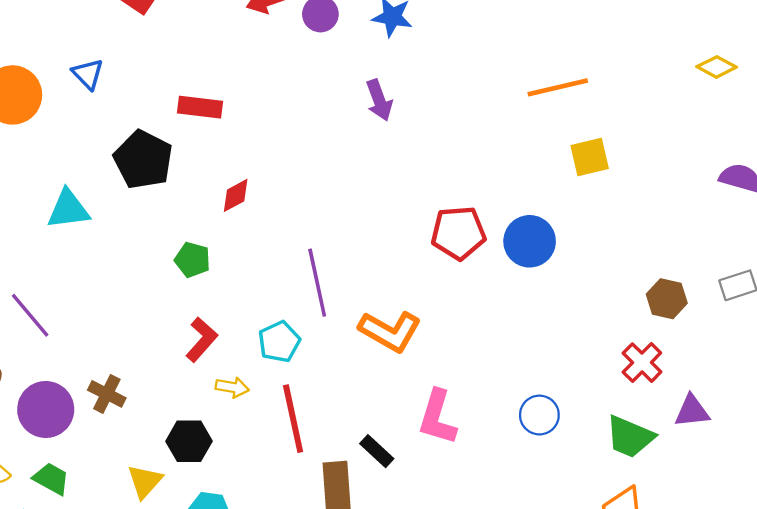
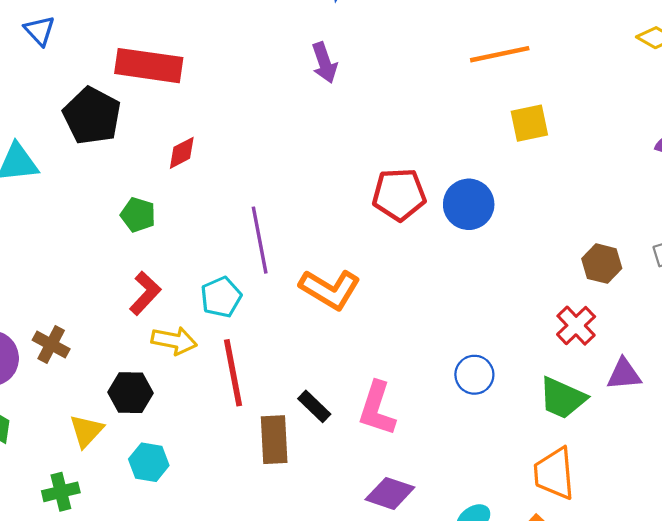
red rectangle: (200, 107) -> (149, 66), size x1.5
yellow arrow: (232, 387) -> (174, 341), size x1.4
pink L-shape: (437, 417) -> (377, 409), moved

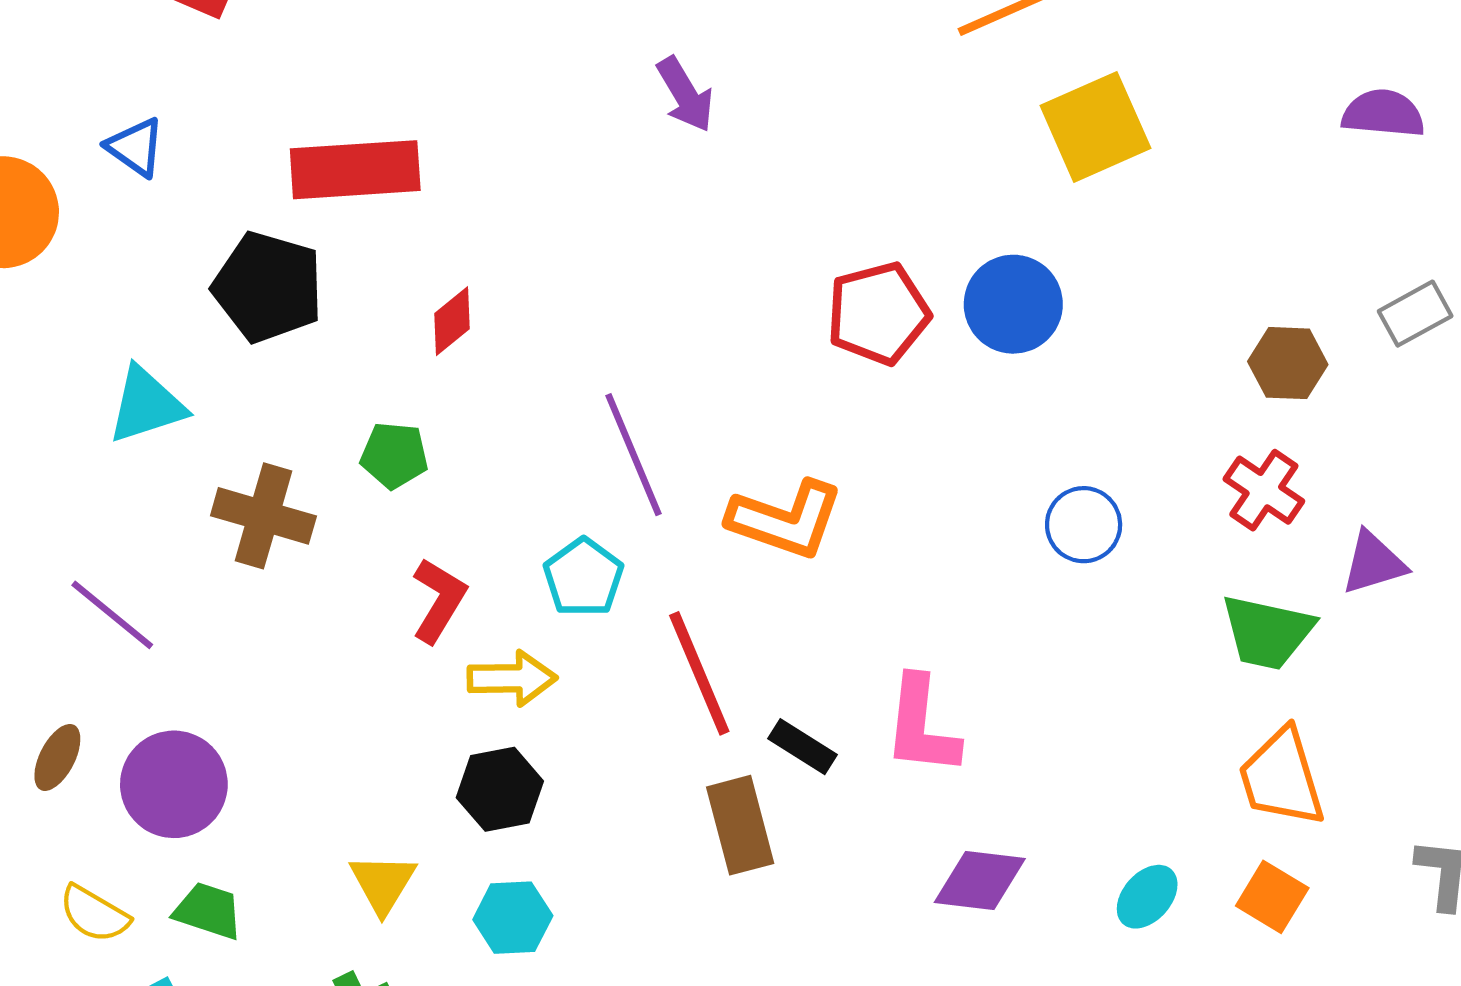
yellow square: (529, 123) -> (1095, 127), size x1.4
brown cross: (51, 344) -> (263, 516), moved, size x1.4
red line: (233, 373) -> (699, 673), moved
blue circle: (474, 375) -> (1084, 525), moved
black hexagon: (131, 393) -> (500, 789), moved

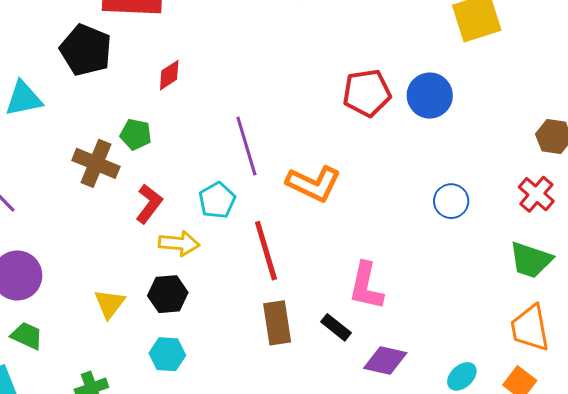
brown cross: (263, 516) -> (96, 163), moved
black rectangle: (802, 747) -> (336, 327), moved
yellow triangle: (383, 883) -> (110, 304), moved

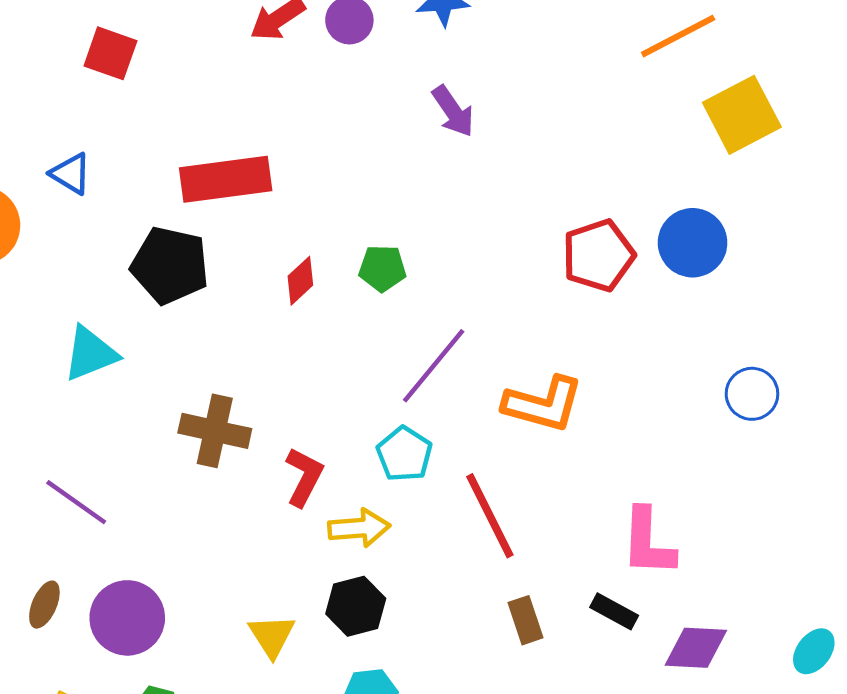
green pentagon: (136, 134) -> (382, 268), moved
purple line: (246, 146) -> (434, 366), turned 66
brown rectangle: (277, 323) -> (526, 620), size x0.7

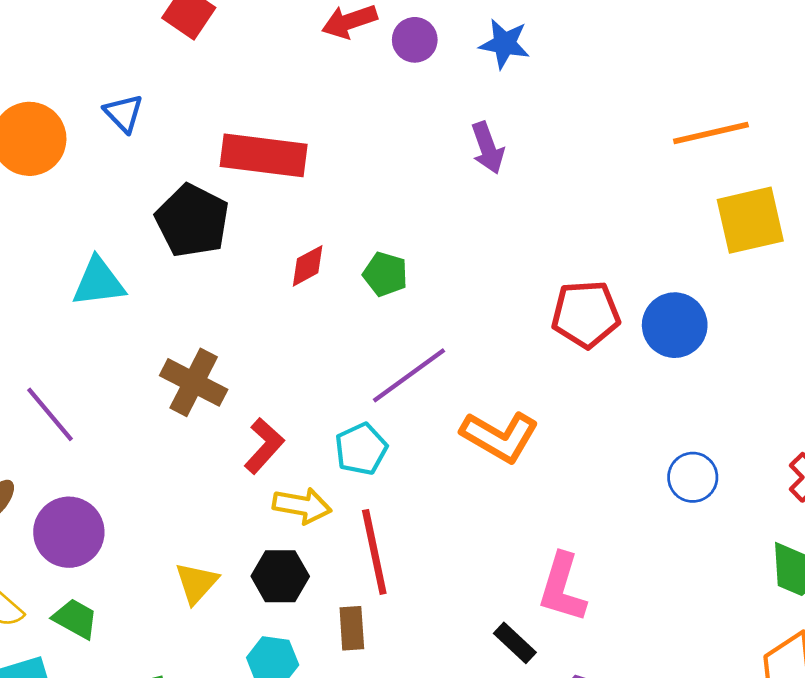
red line: (490, 516) -> (374, 552), moved
brown rectangle: (526, 620) -> (352, 628), moved

